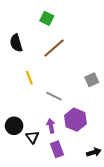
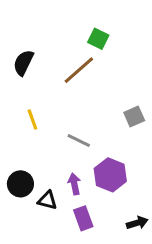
green square: (47, 18) -> (98, 39), moved
black semicircle: (16, 43) -> (23, 63), turned 42
yellow line: (29, 78) -> (32, 120), moved
black triangle: (32, 137) -> (47, 200), turned -40

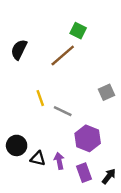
yellow line: (32, 120) -> (40, 98), moved
purple arrow: (74, 184) -> (59, 161), moved
purple rectangle: (83, 218) -> (84, 173), moved
black arrow: (137, 223) -> (109, 176), turned -35

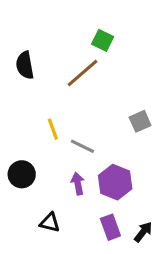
black semicircle: (19, 50) -> (25, 65), turned -36
black circle: (17, 145) -> (22, 174), moved
black triangle: (38, 158) -> (50, 223), moved
purple arrow: (59, 161) -> (78, 184), moved

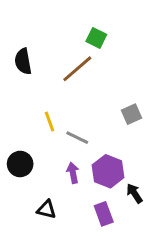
black arrow: (143, 232) -> (134, 193), moved, turned -72

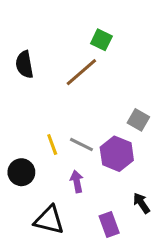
gray square: (132, 114) -> (138, 120), turned -36
yellow line: (49, 121) -> (52, 145), moved
purple hexagon: (108, 171) -> (117, 154), moved
black triangle: (46, 209) -> (49, 220), size x1.5

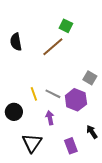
black triangle: (49, 220) -> (32, 143), turned 50

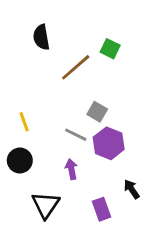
green square: (66, 26) -> (110, 49), moved
black semicircle: (16, 42) -> (41, 37), moved
gray square: (90, 78) -> (97, 112), moved
yellow line: (34, 94) -> (24, 122), moved

